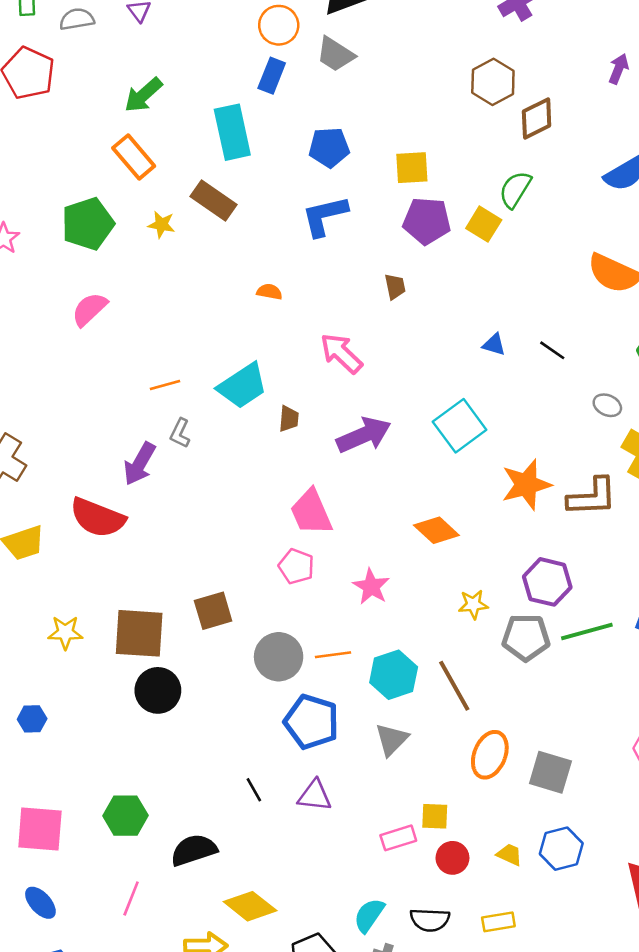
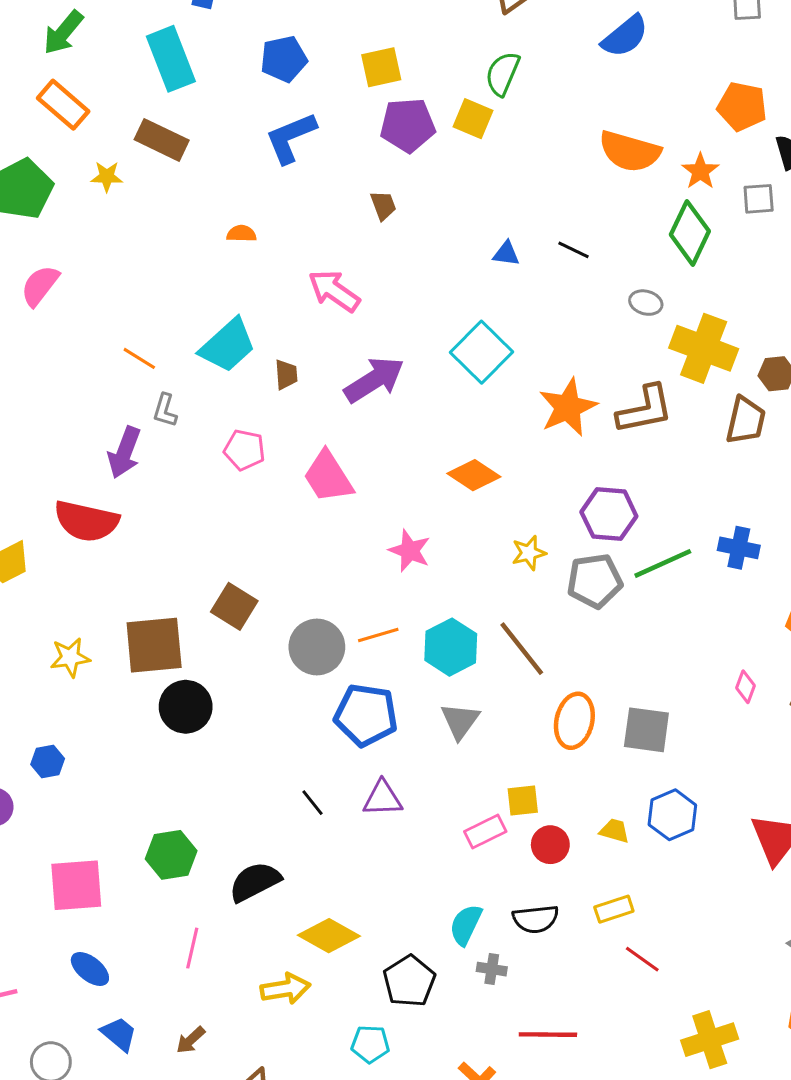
orange line: (165, 385) -> (139, 358), turned 56
pink pentagon: (296, 566) -> (244, 450), moved
brown square: (213, 611) -> (234, 606), turned -33

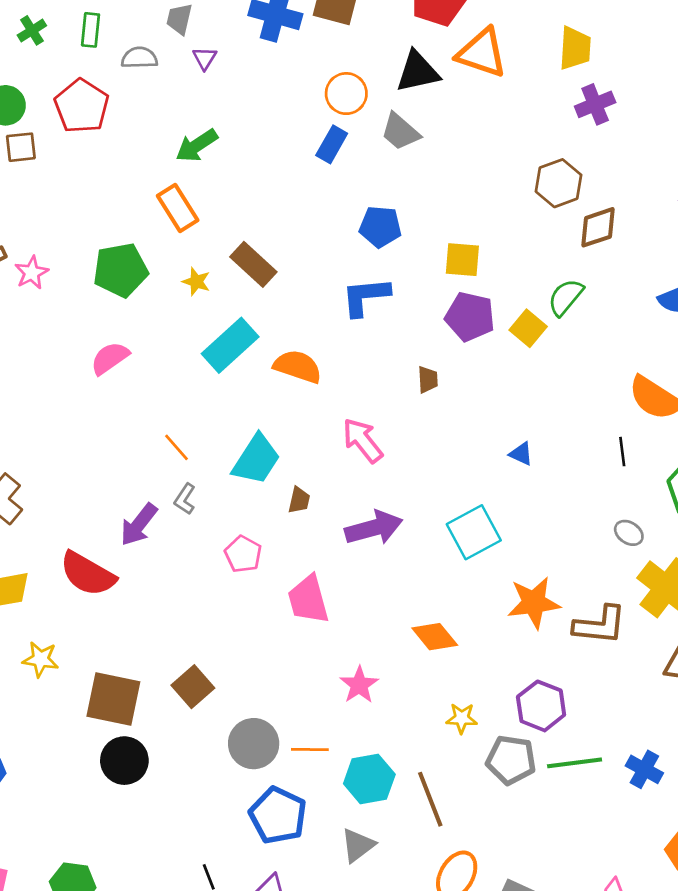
cyan rectangle: (171, 59) -> (230, 345), moved, turned 52
orange semicircle: (241, 234) -> (298, 366), size x1.8
black line: (573, 250) -> (622, 452), moved, turned 40
cyan trapezoid: (228, 345) -> (256, 460), turned -32
yellow star: (70, 657) -> (41, 659), moved

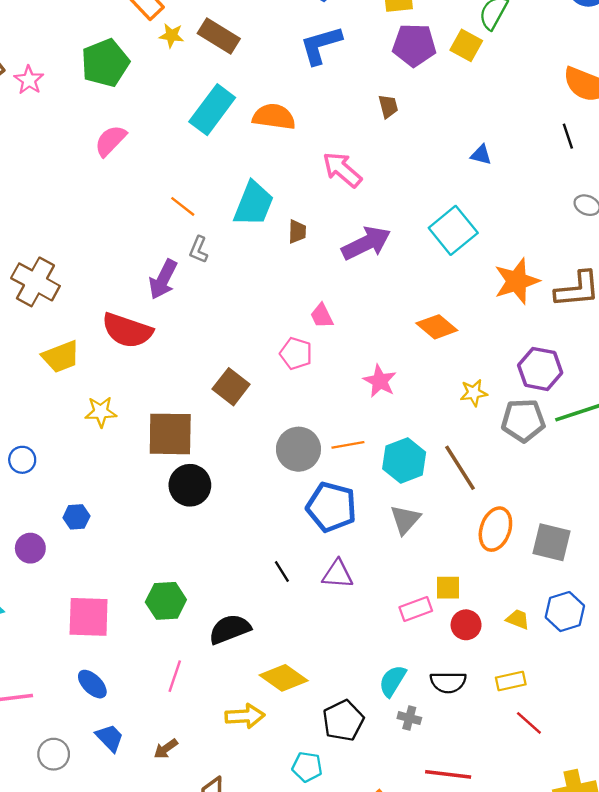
yellow star: (196, 282) -> (171, 35), moved
pink pentagon: (243, 554) -> (296, 353), moved
pink trapezoid: (308, 600) -> (322, 316), size x0.6
brown square: (193, 687) -> (231, 387), moved

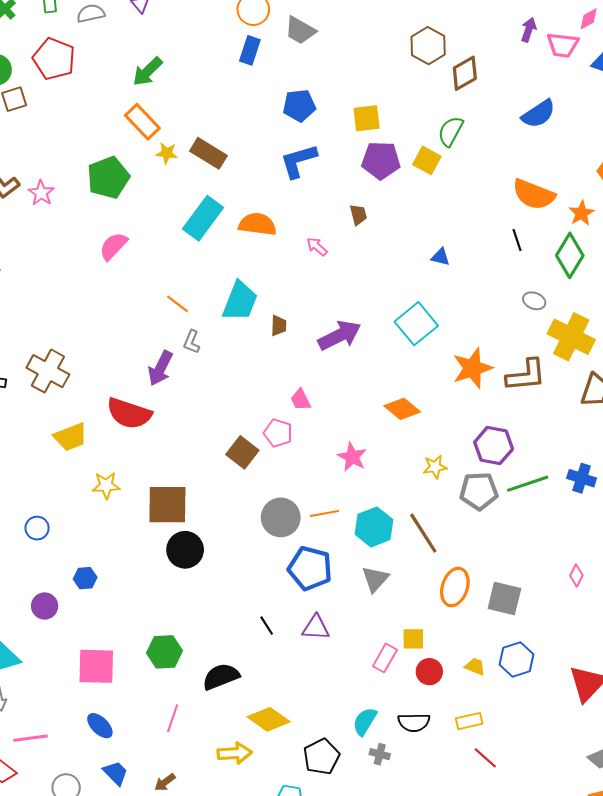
pink arrow: (342, 170) -> (317, 247), moved, size x0.6
brown square: (231, 387) -> (242, 452), moved
pink rectangle: (416, 609) -> (385, 658), turned -40

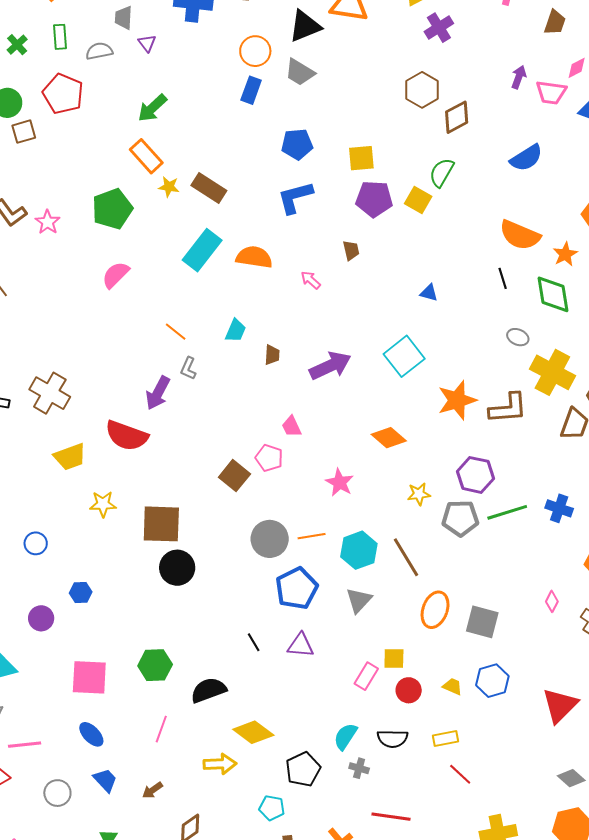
green diamond: (570, 255) -> (553, 294), turned -42
cyan trapezoid: (240, 301) -> (236, 331), size x0.6
blue pentagon: (310, 568) -> (297, 588), turned 30

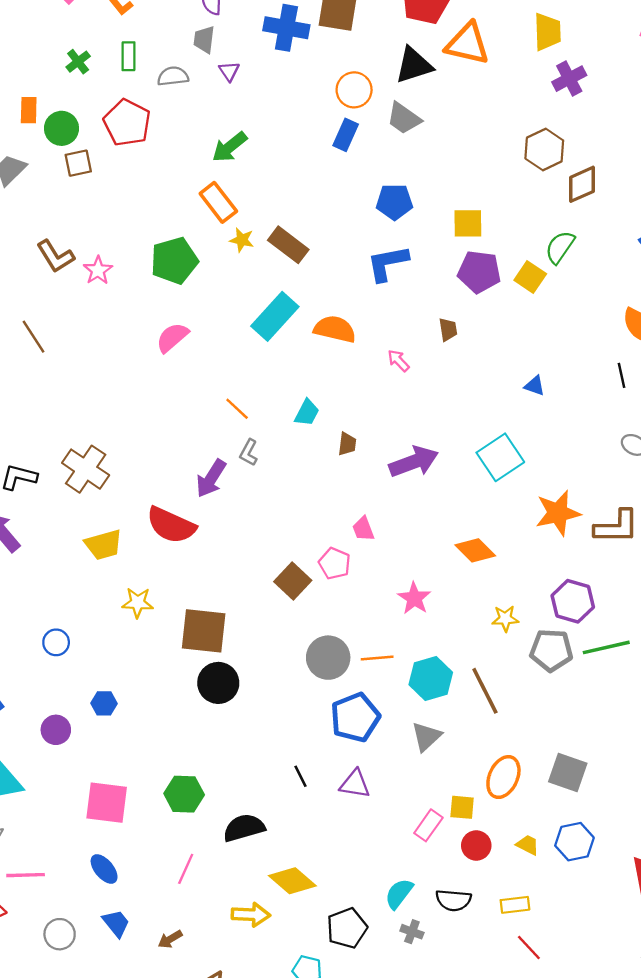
orange ellipse: (435, 610) -> (503, 777), moved

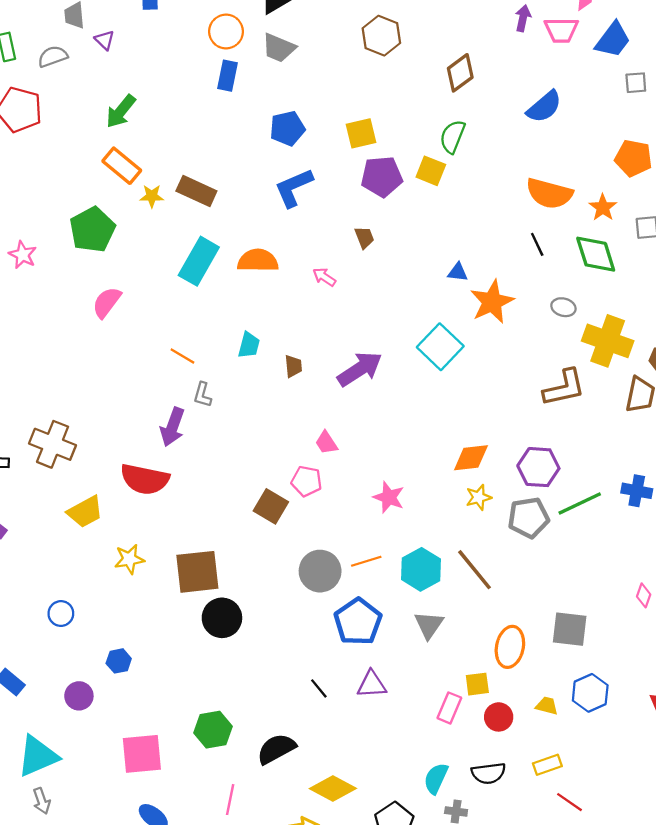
brown hexagon: (544, 149) -> (381, 36), moved
orange star: (558, 513) -> (492, 302), moved
orange diamond: (475, 550) -> (471, 458), moved, turned -39

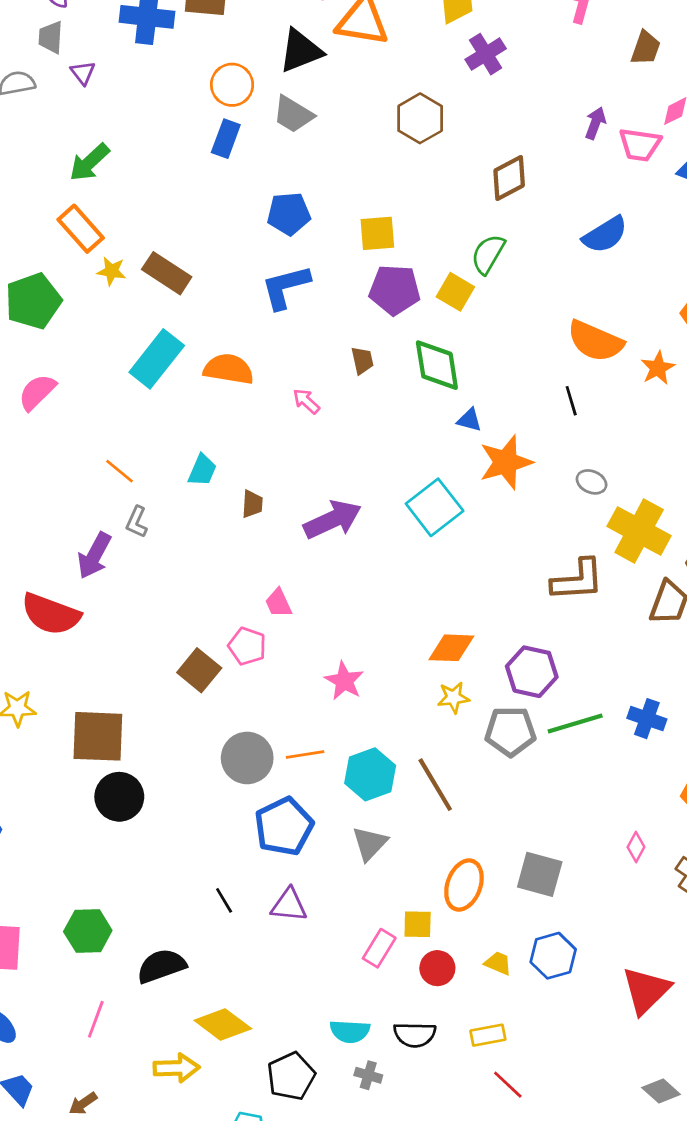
green diamond: (596, 254) -> (437, 365), moved
cyan semicircle: (436, 778) -> (350, 1031), turned -120

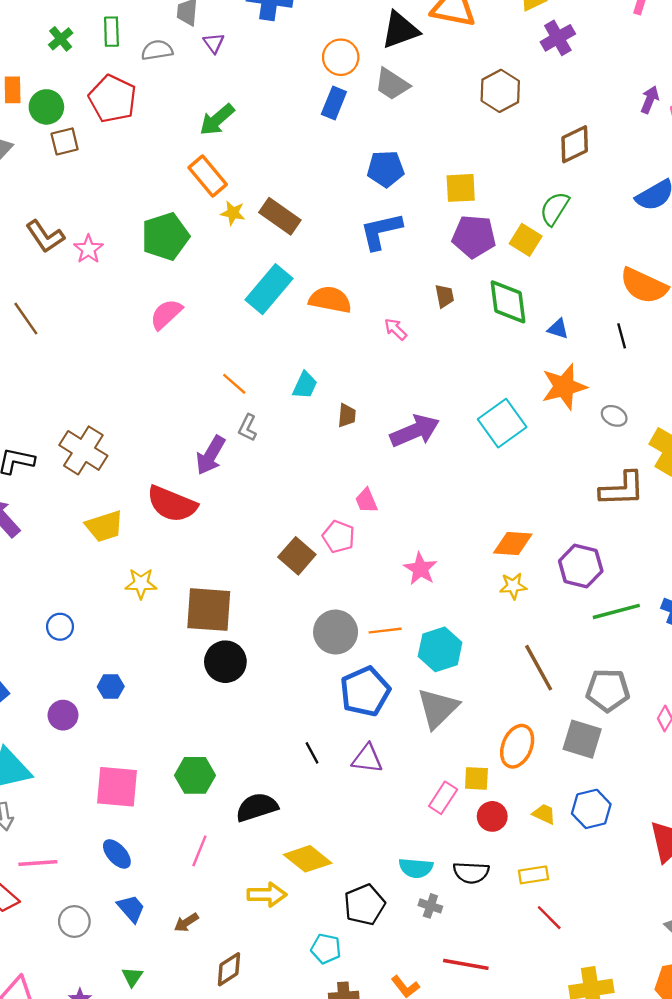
blue triangle: (469, 420) -> (558, 329), moved
gray ellipse: (592, 482) -> (614, 416), moved
gray pentagon: (510, 731) -> (608, 690), moved
brown line: (435, 785) -> (539, 668), moved
gray triangle: (370, 843) -> (438, 708), size x1.4

